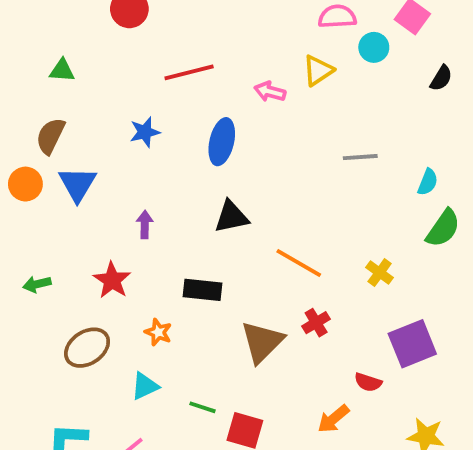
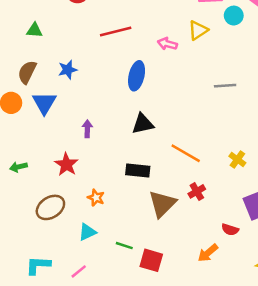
blue star: (145, 132) -> (68, 70), moved
black rectangle: (203, 290) -> (138, 171), moved

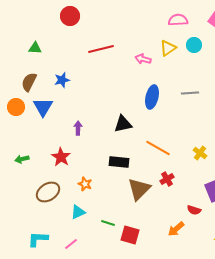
cyan circle: (234, 16) -> (194, 45), moved
blue ellipse: (137, 76) -> (152, 97), moved

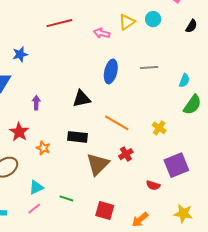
orange star: (85, 184) -> (43, 148), moved
orange arrow: (176, 229) -> (140, 220), moved
red square: (130, 235) -> (105, 211), moved
pink line: (71, 244) -> (34, 208), moved

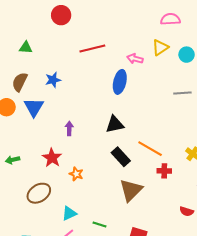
cyan circle: (153, 19) -> (187, 55), moved
blue ellipse: (111, 71) -> (120, 82), moved
black rectangle: (78, 137) -> (121, 157), moved, turned 42
red cross: (126, 154) -> (164, 171), moved, turned 32

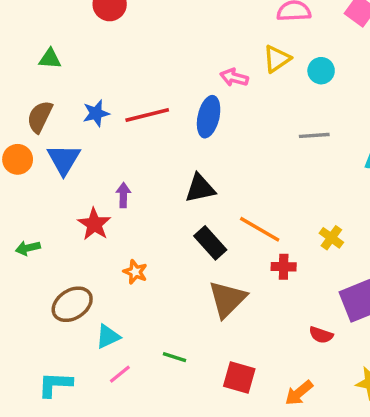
red line: (92, 49) -> (147, 115), moved
red star: (52, 158) -> (94, 224), moved
cyan triangle: (69, 213) -> (108, 337), moved

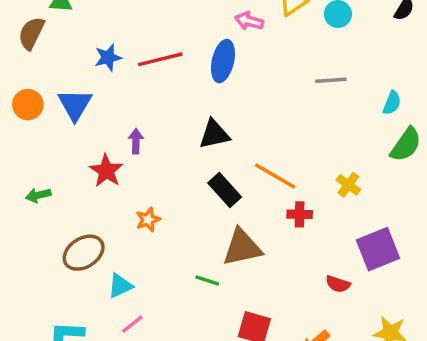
brown semicircle: (40, 117) -> (31, 33), moved
orange star: (135, 272) -> (148, 220), turned 30
brown triangle: (227, 299) -> (242, 247), turned 33
green line: (174, 357) -> (207, 281), moved

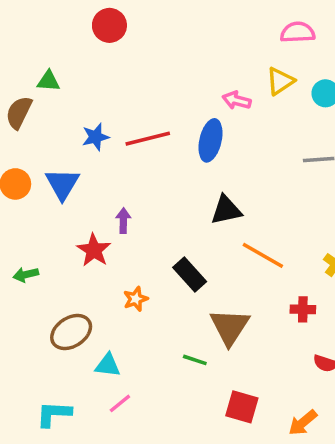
black triangle: (214, 134) -> (226, 210), moved
black rectangle: (225, 190) -> (190, 275), moved
red cross: (300, 214) -> (303, 309), moved
brown triangle: (242, 247) -> (230, 327), turned -45
cyan triangle: (120, 286) -> (108, 365), turned 32

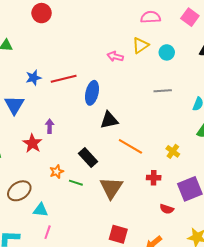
blue ellipse: (210, 140) -> (92, 93), moved
green line: (195, 360) -> (76, 183), moved
pink line: (120, 403) -> (48, 232), turned -32

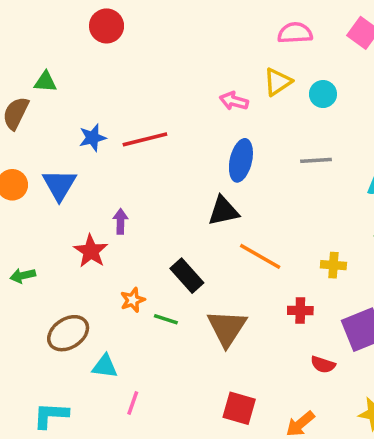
blue ellipse: (92, 93) -> (241, 160), moved
yellow cross: (173, 151) -> (333, 265), turned -32
pink line: (48, 232) -> (133, 403), moved

